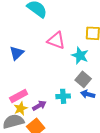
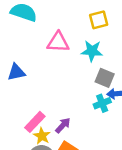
blue triangle: (17, 53) -> (16, 72), turned 49
cyan cross: (63, 96) -> (102, 103), moved

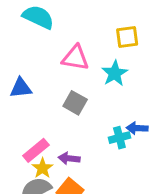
cyan star: (92, 51) -> (115, 73), turned 30
gray square: (105, 78) -> (75, 103), moved
purple arrow: (63, 125) -> (69, 158), turned -133

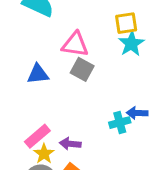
cyan star: (115, 73) -> (131, 44), moved
blue triangle: (21, 88) -> (38, 74), moved
gray square: (75, 103) -> (82, 69), moved

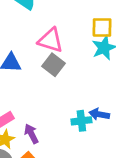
purple arrow: (70, 144) -> (31, 134), turned 48

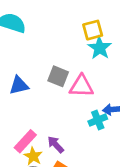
pink triangle: (51, 40) -> (81, 86), moved

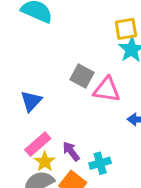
blue triangle: (19, 85) -> (31, 101), moved, turned -40
cyan cross: (98, 120) -> (100, 163), moved

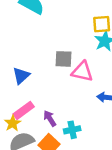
gray square: (82, 76) -> (63, 59), turned -30
yellow star: (45, 162) -> (13, 123), moved

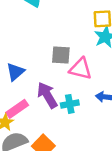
purple arrow: (50, 118) -> (47, 95), moved, size x1.5
cyan cross: (72, 130) -> (70, 104), moved

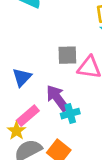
cyan cross: (70, 104) -> (70, 114), moved

